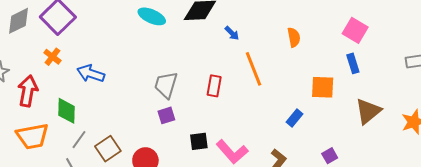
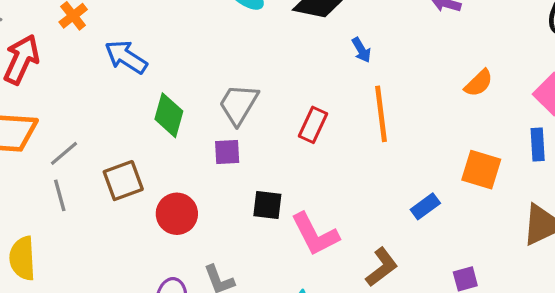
orange semicircle: (294, 37) -> (479, 83), moved, turned 42
green diamond: (67, 111) -> (169, 115), moved
gray line: (79, 140) -> (64, 153), moved

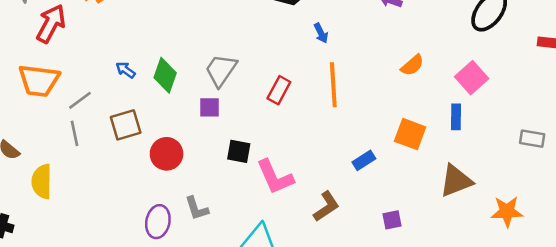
blue arrow: (126, 57) -> (126, 70), moved, size x0.6

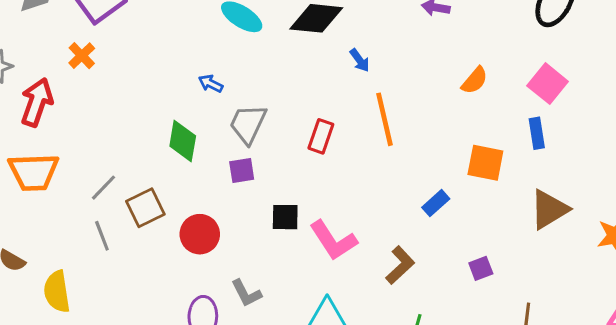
blue arrow: (126, 70) -> (211, 84), moved
gray line: (80, 100) -> (103, 188), moved
gray line: (75, 133) -> (102, 236), moved

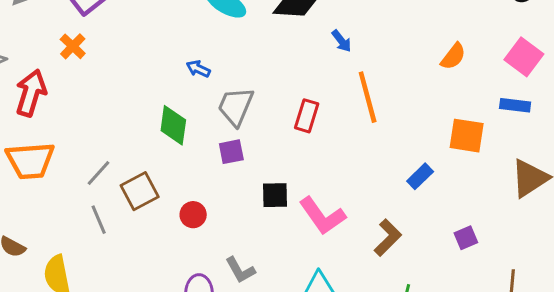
blue rectangle: (537, 133) -> (515, 105), turned -72
red circle: (200, 234) -> (193, 215), size x0.7

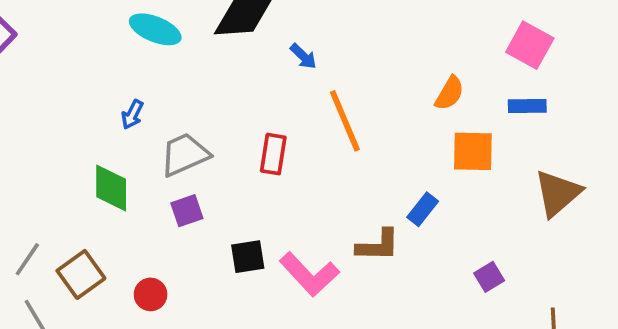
orange semicircle: (453, 56) -> (449, 93), moved
blue arrow: (198, 69) -> (132, 115), turned -80
gray trapezoid: (236, 106) -> (185, 154), turned 51
brown L-shape: (388, 238) -> (378, 245), moved, turned 54

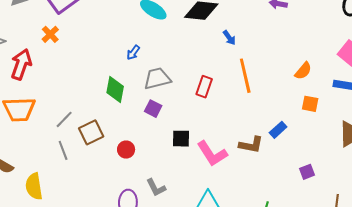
orange square: (473, 151) -> (310, 104), size x0.7
purple square: (187, 211) -> (153, 109), turned 36

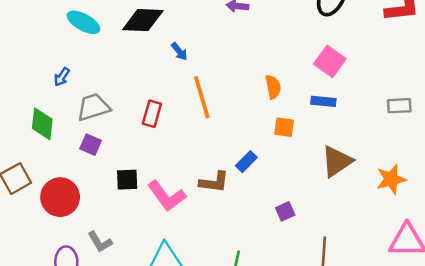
orange semicircle: (303, 71) -> (273, 87), turned -48
red circle: (126, 150) -> (60, 197), size x1.8

